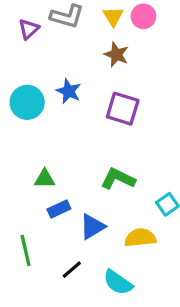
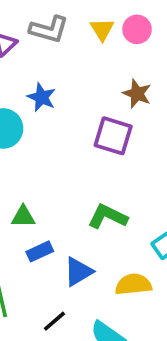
brown star: (116, 55) -> (137, 94), moved
blue star: (69, 91) -> (42, 97), moved

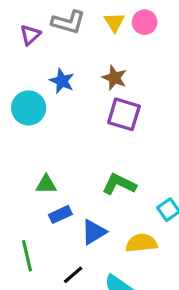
brown star: (137, 94) -> (114, 78), moved

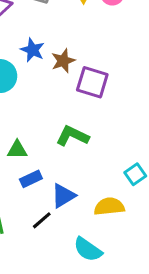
brown star: (114, 78) -> (63, 61), moved, turned 30
green L-shape: (119, 184) -> (72, 136), moved
black line: (73, 275) -> (42, 220), moved

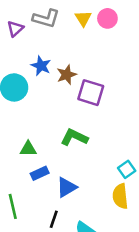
yellow semicircle: (109, 206) -> (120, 196), moved, turned -90
black line: (42, 220) -> (54, 219), moved, turned -30

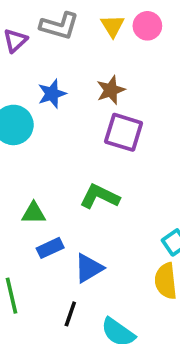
blue star: (41, 66) -> (52, 94), turned 30
brown star: (67, 75) -> (111, 90), moved

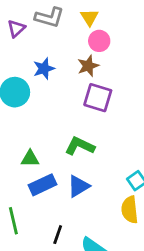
pink circle: (147, 26) -> (99, 41), moved
blue rectangle: (50, 248) -> (42, 185), size x1.4
blue triangle: (89, 268) -> (78, 186), moved

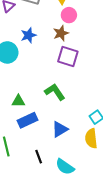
green L-shape: (80, 146) -> (55, 92), turned 30
blue triangle: (78, 186) -> (60, 129), moved
black line: (58, 235) -> (39, 157), turned -40

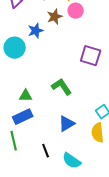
brown star: (61, 33) -> (55, 17), moved
purple square: (68, 57) -> (91, 56), moved
blue rectangle: (27, 120) -> (23, 117), moved

